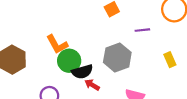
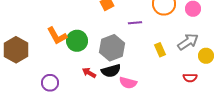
green circle: (69, 61) -> (77, 41), moved
black semicircle: (82, 72) -> (111, 71), moved

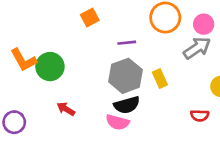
gray arrow: (188, 42) -> (197, 48), moved
gray hexagon: (112, 48) -> (125, 76), moved
black semicircle: (111, 71) -> (127, 105), moved

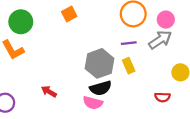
purple line: (127, 43) -> (129, 43), moved
green circle: (50, 67) -> (21, 22), moved

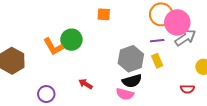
orange square: (69, 14) -> (104, 14), turned 32
pink circle: (166, 20) -> (177, 22), moved, size x1.6
green circle: (21, 22) -> (71, 40), moved

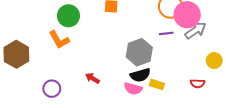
green circle: (71, 40) -> (68, 16), moved
yellow rectangle: (157, 61) -> (157, 84), moved, turned -48

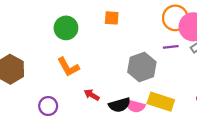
orange L-shape: (59, 40) -> (68, 67), moved
black semicircle: (140, 75) -> (120, 105), moved
yellow rectangle: (157, 84) -> (161, 102), size x1.6

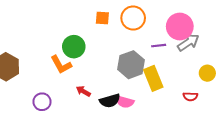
orange circle: (175, 18) -> (133, 18), moved
green circle: (66, 28) -> (74, 47), moved
yellow rectangle: (161, 102) -> (153, 78), moved, turned 50

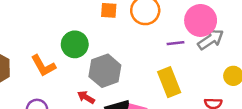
orange L-shape: (61, 65) -> (43, 66), moved
gray hexagon: (131, 65) -> (105, 71), moved

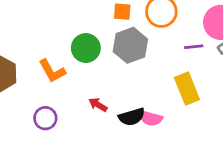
gray hexagon: (105, 71) -> (130, 45), moved

